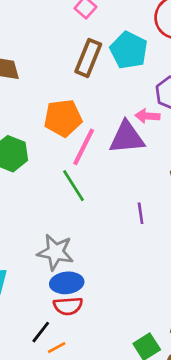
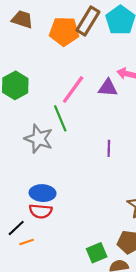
orange pentagon: (63, 118) -> (64, 31), moved
purple triangle: (127, 138) -> (108, 88), size x0.7
gray star: (55, 252) -> (39, 139), moved

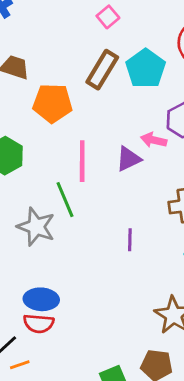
orange pentagon: (64, 31) -> (52, 103), moved
purple triangle: (108, 88) -> (129, 159), turned -30
pink line: (73, 90) -> (82, 161), turned -36

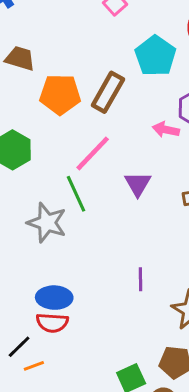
brown rectangle: (102, 70) -> (108, 92), moved
purple triangle: (129, 159) -> (138, 184), moved, turned -32
pink line: (82, 161) -> (93, 153), turned 45
purple line: (130, 240) -> (140, 279), moved

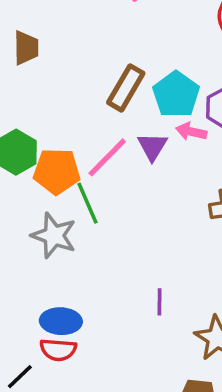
cyan pentagon: (155, 56) -> (176, 94), moved
brown trapezoid: (20, 58) -> (26, 48), turned 72
orange pentagon: (60, 94) -> (57, 171), moved
purple triangle: (138, 184) -> (152, 147), moved

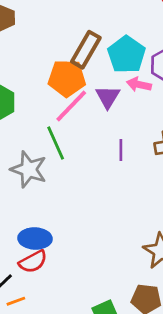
orange pentagon: (57, 171) -> (67, 78), moved
purple line: (160, 302) -> (121, 150), moved
red semicircle: (58, 350) -> (33, 262), turned -32

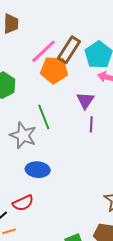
purple triangle: (108, 97) -> (85, 100), moved
pink line: (71, 106) -> (44, 51), moved
blue ellipse: (35, 238) -> (38, 170), moved

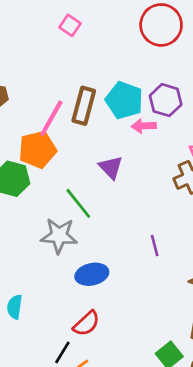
orange pentagon: (54, 70) -> (37, 150), moved
purple triangle: (85, 100) -> (111, 167), moved
purple line: (91, 124) -> (155, 246), moved

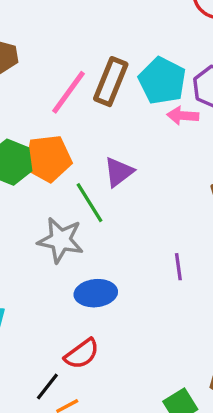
orange pentagon: (37, 150) -> (48, 158), moved
purple triangle: (111, 167) -> (119, 172), moved, turned 30

